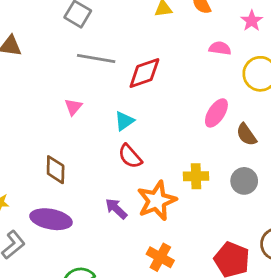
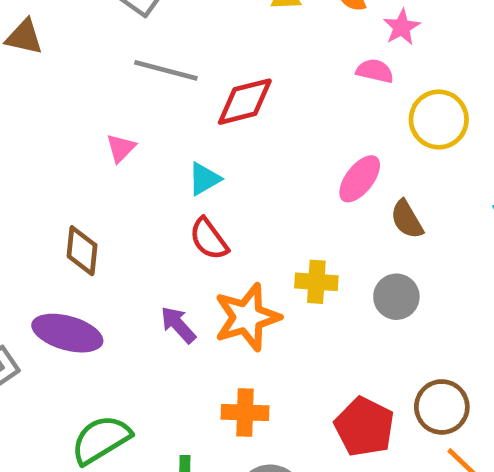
pink star: (252, 21) -> (402, 27), moved
orange cross: (160, 257) -> (245, 412), turned -32

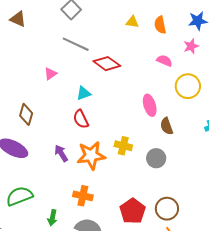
pink star: (402, 27) -> (191, 46), moved
red diamond: (245, 102) -> (107, 64), turned 40
pink ellipse: (360, 179) -> (150, 105), turned -65

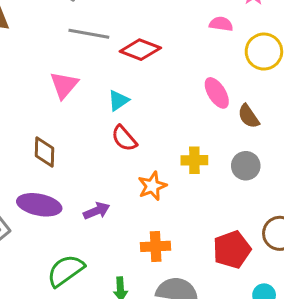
pink triangle: (50, 74) -> (64, 85), size x1.5
purple arrow: (61, 153) -> (97, 211), moved, turned 114
orange star: (91, 155) -> (152, 186), size x0.7
red pentagon: (133, 211) -> (232, 250), turned 30

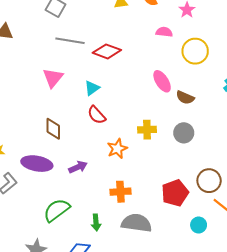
brown semicircle: (249, 116) -> (185, 98), turned -30
brown diamond: (45, 152) -> (53, 129), moved

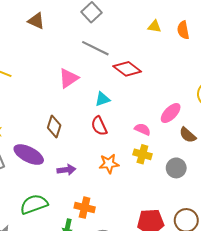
pink semicircle: (164, 32) -> (142, 129), moved
pink ellipse: (162, 81) -> (171, 113), turned 60
orange cross: (120, 192) -> (85, 208), moved

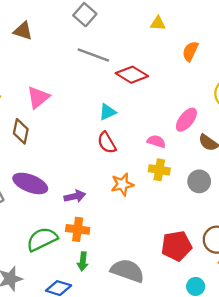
orange semicircle: (183, 30) -> (190, 51), moved, turned 42
pink triangle: (69, 78) -> (38, 97), moved
brown diamond: (54, 126) -> (21, 131), moved
orange cross: (85, 208) -> (78, 229), moved

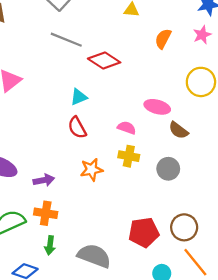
pink ellipse: (186, 120) -> (157, 107), turned 65

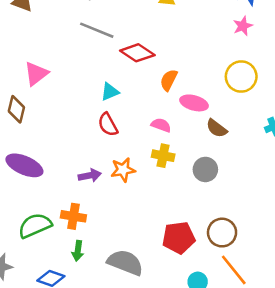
orange semicircle: (163, 39) -> (169, 80), moved
purple arrow: (44, 180) -> (90, 175), moved

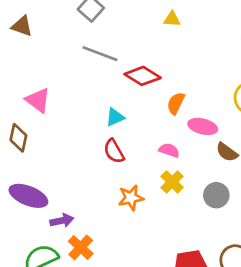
pink triangle: (36, 74) -> (38, 100), turned -44
yellow cross: (163, 156) -> (172, 182), turned 35
purple arrow: (90, 175) -> (62, 221), moved
orange cross: (73, 216) -> (81, 247), turned 35

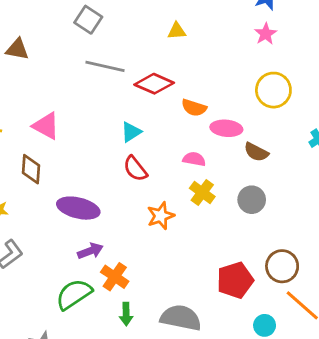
yellow triangle: (172, 19) -> (177, 31), moved
orange semicircle: (176, 103) -> (194, 108), turned -90
purple ellipse: (28, 196) -> (78, 208), moved

